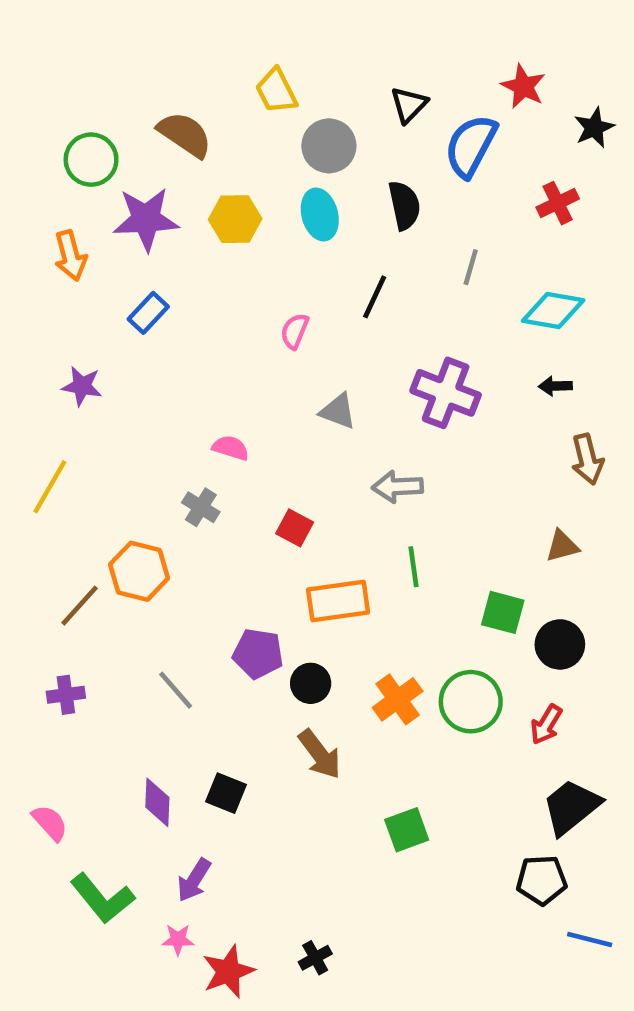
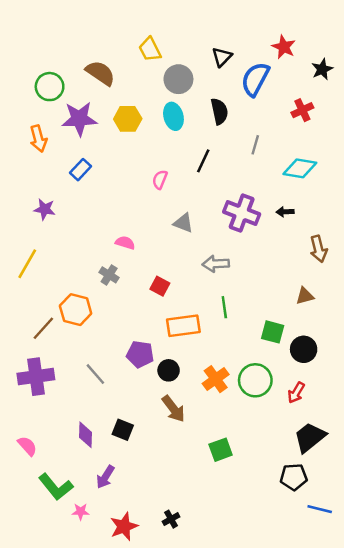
black arrow: (555, 386) -> (285, 212), moved
purple cross: (66, 695) -> (36, 377), size x1.8
pink star: (178, 940) -> (81, 512), moved

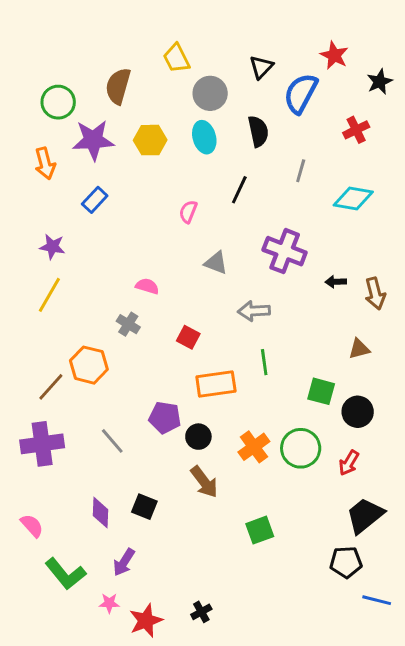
brown semicircle: (100, 73) -> (118, 86), turned -108
black arrow: (285, 212) -> (336, 282), moved
yellow line: (27, 264) -> (49, 295), moved
pink star: (81, 512) -> (109, 603), moved

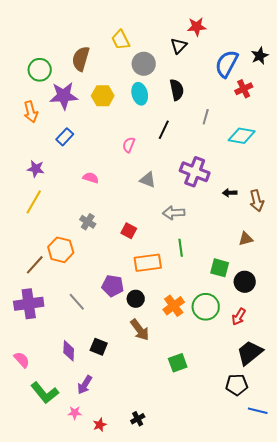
red star: (334, 55) -> (197, 27), moved, turned -30
blue semicircle: (301, 93) -> (227, 64), moved
pink semicircle: (147, 286) -> (91, 178), moved
red star: (146, 621) -> (100, 425), size x0.6

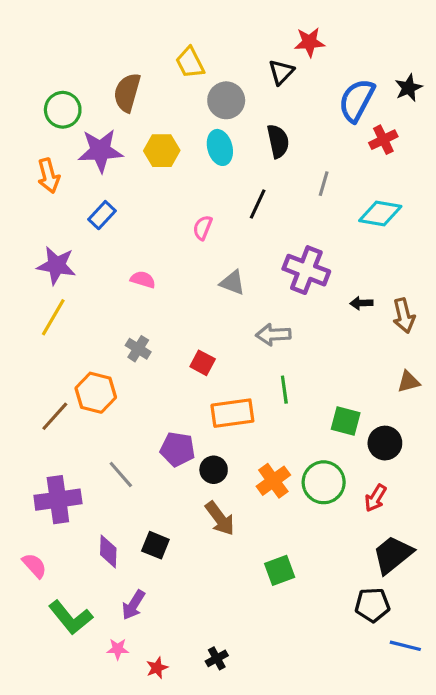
purple star: (36, 169) -> (56, 265), size x1.4
brown triangle: (246, 239) -> (409, 382), moved
purple cross: (29, 304) -> (58, 500), moved

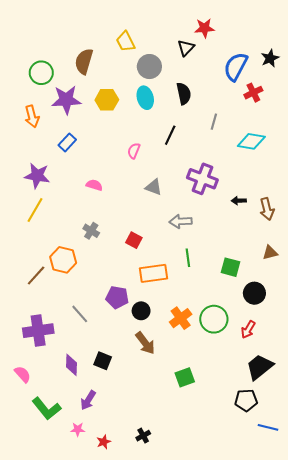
green square: (346, 421) -> (230, 267), moved

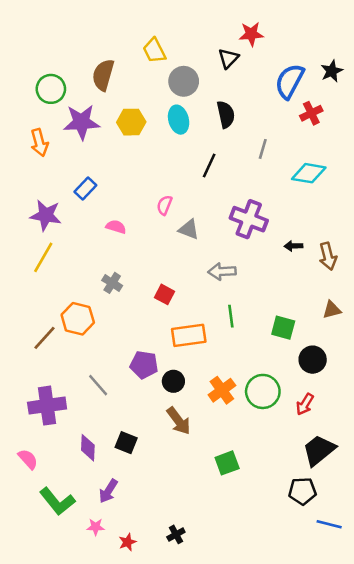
blue rectangle: (67, 142) -> (85, 189), moved
pink semicircle: (134, 151) -> (164, 205), moved

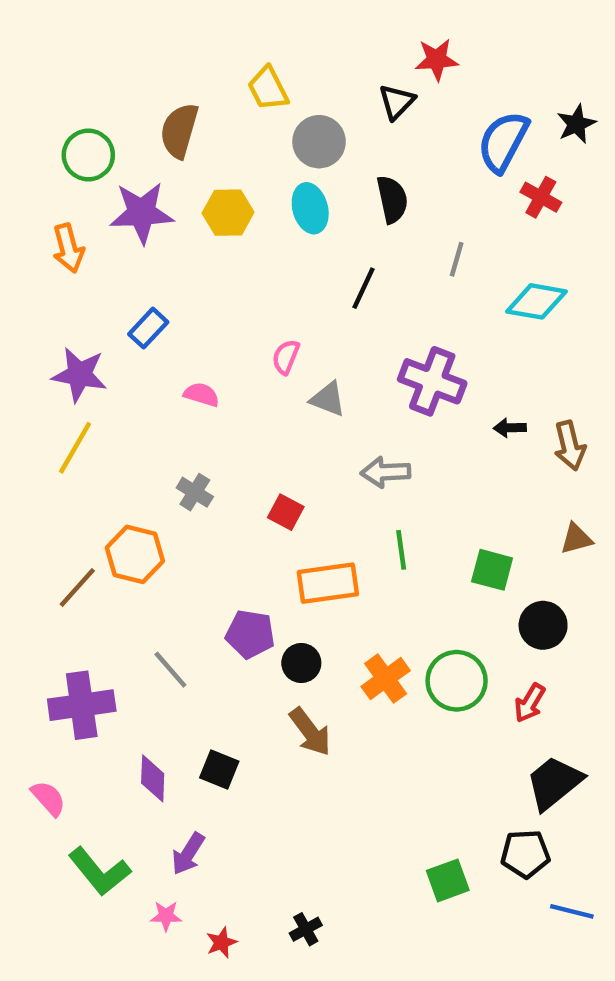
red cross: (311, 113) -> (541, 197), turned -35
green square: (227, 463) -> (448, 880), moved

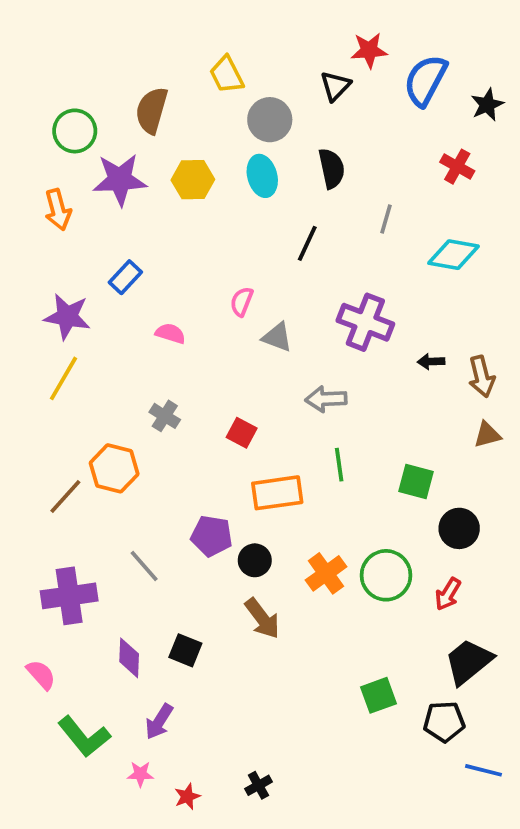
blue semicircle: (503, 142) -> (425, 80), moved
brown triangle: (576, 539) -> (487, 435), moved
green square: (448, 880) -> (378, 695), moved

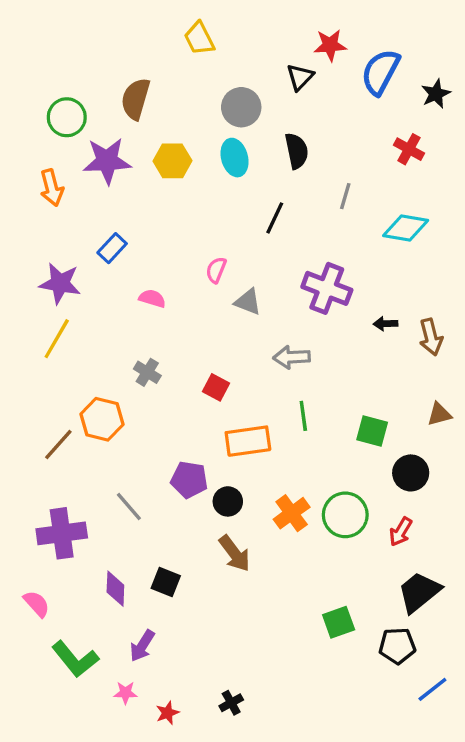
yellow trapezoid: (227, 75) -> (199, 38), moved
brown triangle: (487, 435) -> (439, 414), moved
blue line: (484, 770) -> (432, 689), turned -52

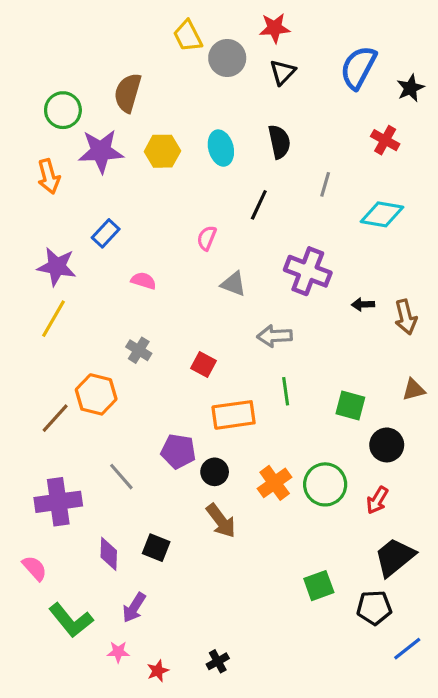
red star: (330, 45) -> (275, 28), moved
gray circle: (241, 107) -> (227, 58), moved
pink semicircle: (216, 270) -> (207, 238), moved

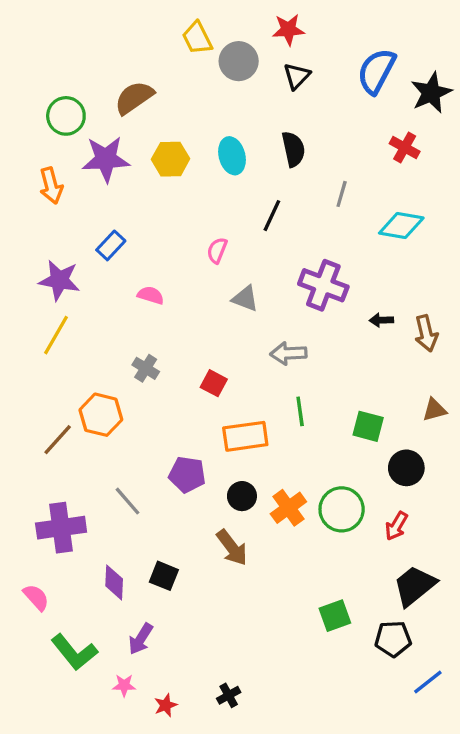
black star: (410, 88) -> (431, 93), size x1.4
brown semicircle: (128, 93) -> (134, 98), turned 39
black circle: (215, 472) -> (242, 496), moved

